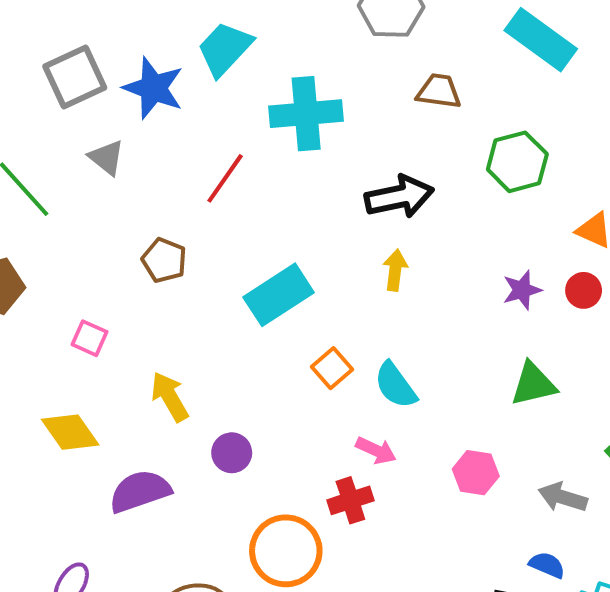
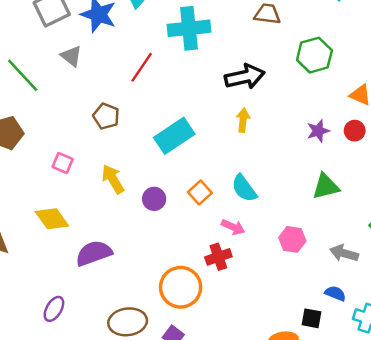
orange square: (332, 368) -> (200, 192), moved
yellow arrow: (170, 397) -> (113, 179), moved
purple circle: (232, 453) -> (154, 199), moved

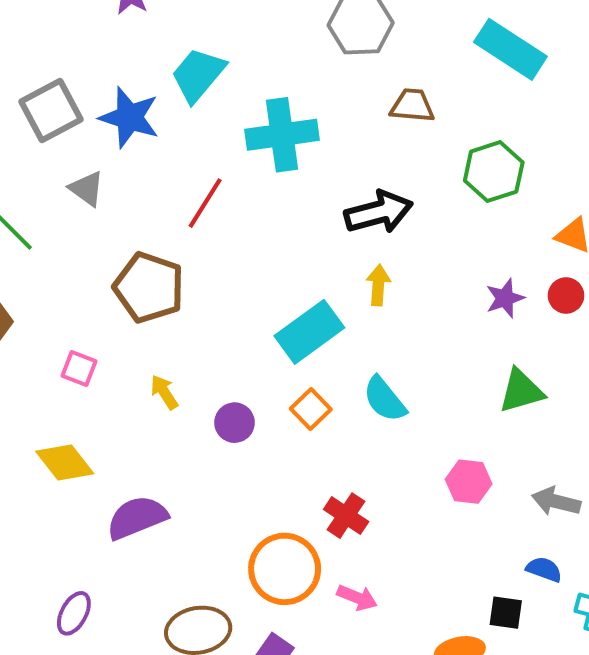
brown pentagon: (106, 116) -> (149, 287), size x1.6
cyan rectangle: (174, 136) -> (309, 332), moved
yellow arrow: (113, 179) -> (164, 392), size x0.7
pink arrow: (233, 227) -> (357, 598), moved
red cross: (218, 257) -> (346, 516), turned -35

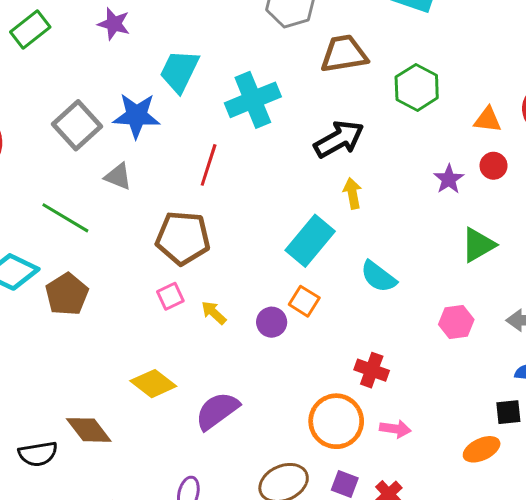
brown trapezoid: (412, 106) -> (344, 54), size x1.4
pink square: (79, 368) -> (170, 296), moved, turned -32
orange square: (311, 409) -> (304, 301), moved

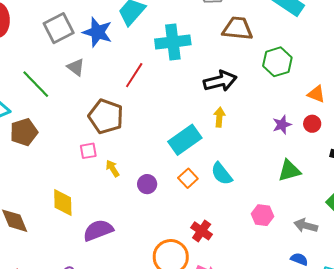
orange square: (304, 301) -> (188, 178), moved
yellow diamond: (153, 384) -> (63, 203), turned 36

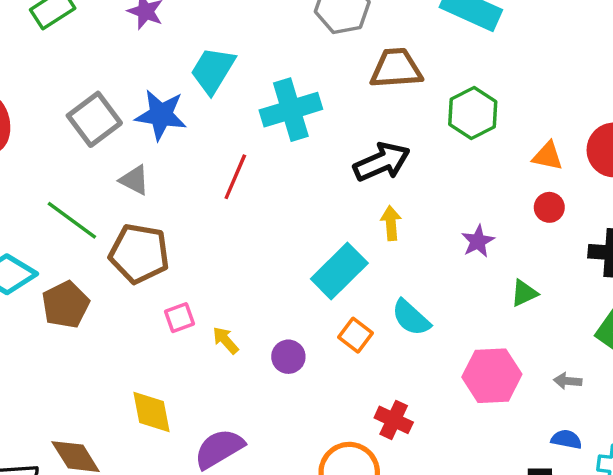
brown pentagon: (106, 116) -> (139, 253), moved
purple star: (282, 125) -> (478, 241), moved
green triangle: (289, 171) -> (524, 293), size x0.7
pink hexagon: (263, 215) -> (492, 376), size x1.5
gray arrow: (306, 226) -> (568, 381), size x0.7

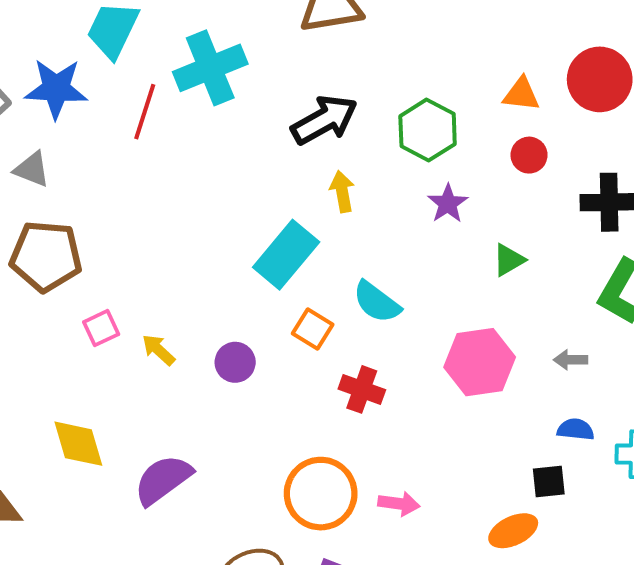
green hexagon: (473, 113) -> (428, 130), moved
red line: (235, 177) -> (145, 112), moved
red cross: (394, 420) -> (362, 389), moved

